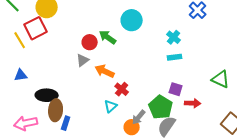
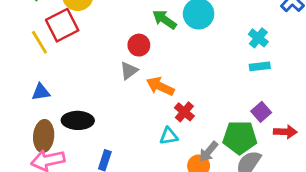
green arrow: (108, 37) -> (164, 19), moved
purple square: (176, 89) -> (261, 112), turned 32
cyan triangle: (111, 106) -> (169, 136), turned 32
green pentagon: (161, 107) -> (240, 137), turned -30
brown ellipse: (56, 110) -> (44, 136), moved

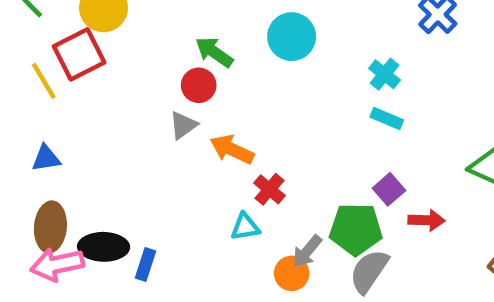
green arrow: (164, 19) -> (214, 52), moved
cyan rectangle: (260, 66) -> (387, 118), turned 30
black ellipse: (78, 120) -> (104, 247), moved

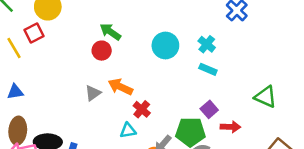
cyan circle: (292, 37) -> (165, 46), moved
red square: (79, 54) -> (34, 33), size x0.7
gray triangle: (183, 125) -> (93, 93), moved

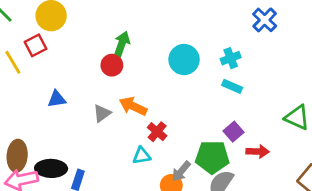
green arrow: (110, 32) -> (122, 44), turned 75
cyan cross: (207, 44) -> (231, 58), turned 30
blue triangle: (15, 92) -> (57, 99), moved

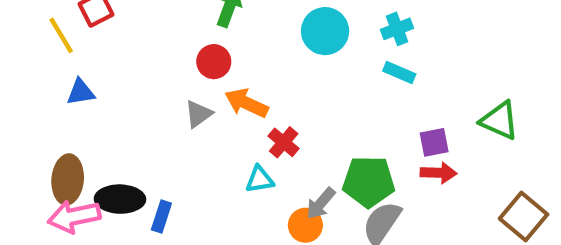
red circle: (112, 65) -> (214, 62), moved
blue triangle: (57, 99) -> (81, 92), moved
purple square: (234, 132) -> (434, 142), moved, turned 30

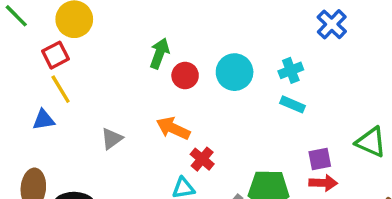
yellow line: (61, 35) -> (61, 89), moved
red circle: (214, 62) -> (185, 75), moved
gray triangle: (199, 114) -> (112, 139), moved

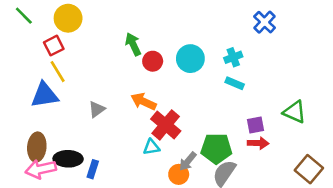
green arrow: (159, 53) -> (133, 44), turned -45
blue triangle: (44, 120) -> (45, 95), size x1.6
red cross: (202, 159) -> (166, 125), size x1.6

